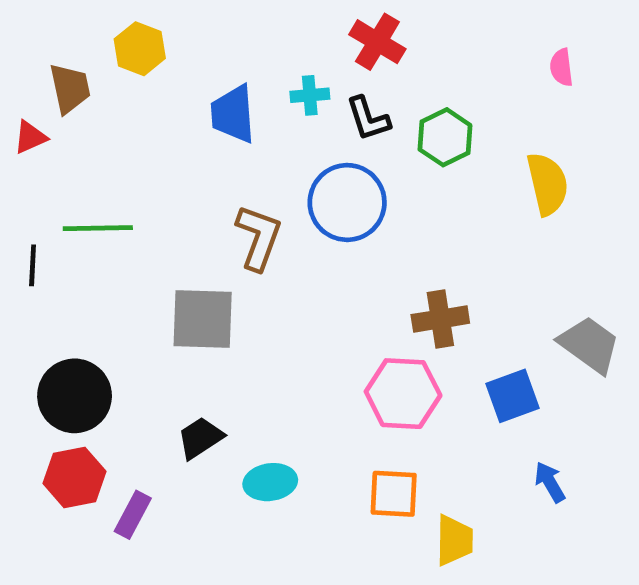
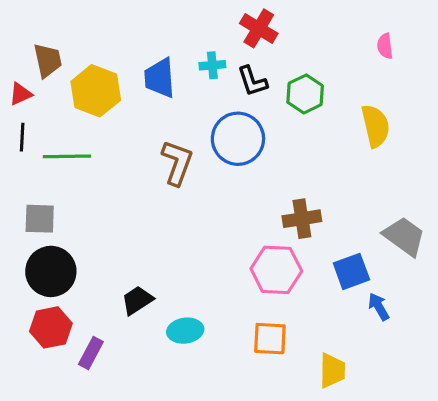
yellow hexagon: (140, 49) -> (96, 91), moved, size x1.4
black line: (33, 265) -> (22, 137), moved
gray square: (203, 319) -> (40, 219), moved, size x0.7
blue arrow: (550, 482) -> (379, 307), moved
yellow trapezoid: (454, 540) -> (332, 371), moved

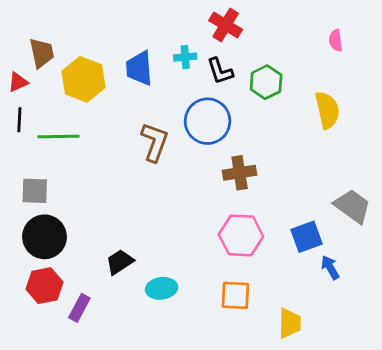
brown cross: (302, 219) -> (240, 173), moved

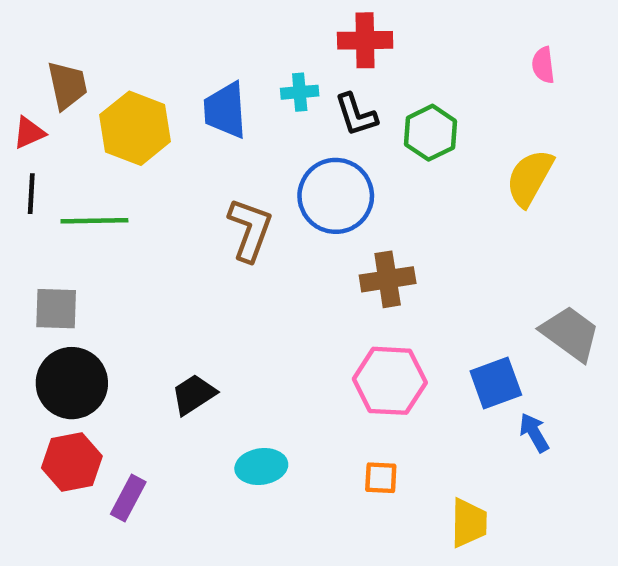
red cross: (226, 25) -> (365, 40), turned -32
yellow semicircle: (327, 110) -> (530, 178), turned -138
black trapezoid: (120, 262) -> (194, 394), moved
orange square: (235, 295) -> (381, 478), size x0.7

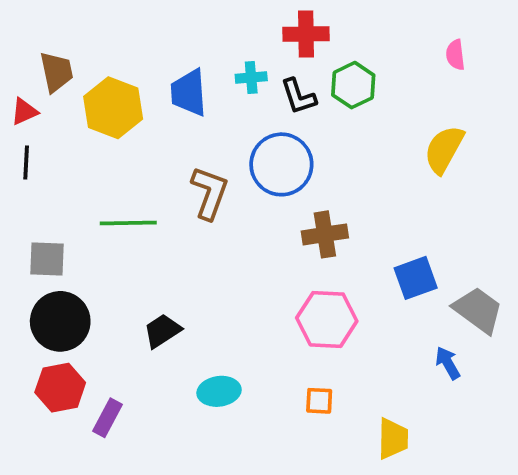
green hexagon: (430, 133) -> (353, 85), moved
green line: (94, 221) -> (128, 223), moved
gray trapezoid: (570, 333) -> (478, 310), moved
blue square: (496, 383) -> (416, 278), moved

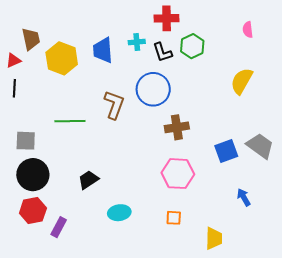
gray trapezoid: (478, 310) -> (260, 146), moved

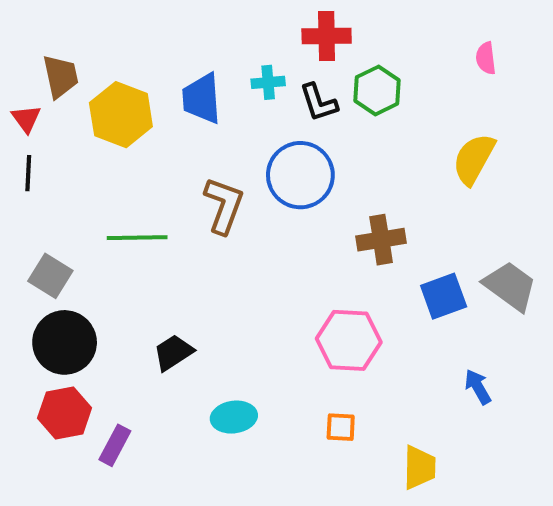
red triangle: (13, 60) -> (26, 119), turned -42
brown cross: (177, 127) -> (381, 240), moved
gray square: (26, 141) -> (50, 276), turned 30

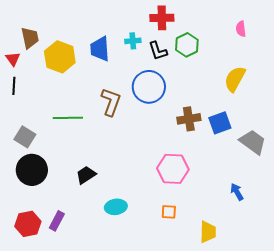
blue square: (444, 296) -> (220, 123), moved
red hexagon: (65, 413) -> (28, 224), moved

